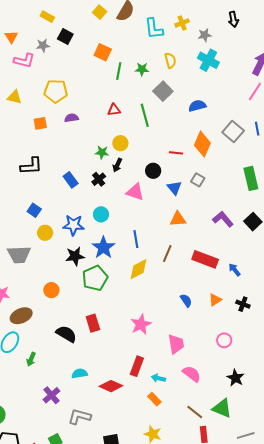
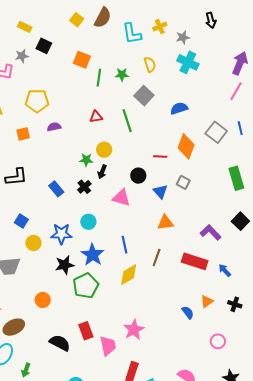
purple L-shape: (223, 219) -> (210, 232), moved
blue semicircle: (186, 300) -> (188, 312), moved
pink trapezoid: (176, 344) -> (108, 346), moved

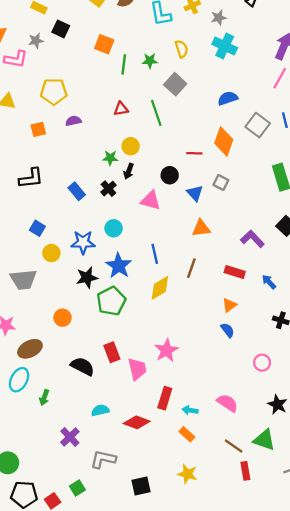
blue semicircle: (179, 108) -> (228, 98), moved
red rectangle: (195, 261) -> (235, 272), size x0.7
orange triangle: (207, 301) -> (229, 305), moved

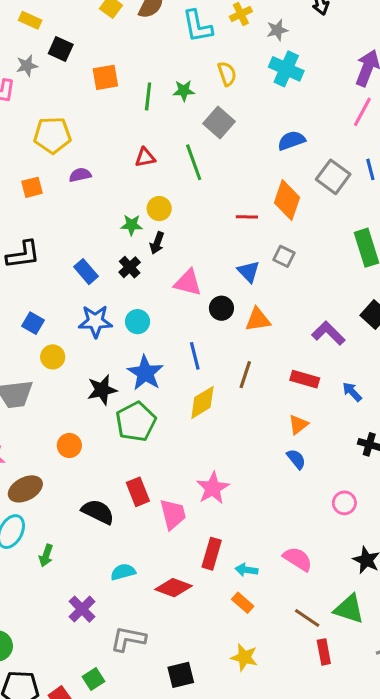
orange square: (104, 44) -> (105, 77), moved, turned -30
black circle: (170, 175) -> (221, 308), moved
blue star: (83, 242) -> (95, 321), moved

